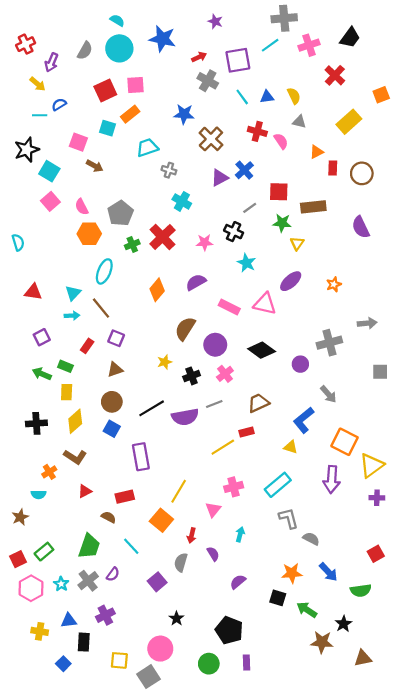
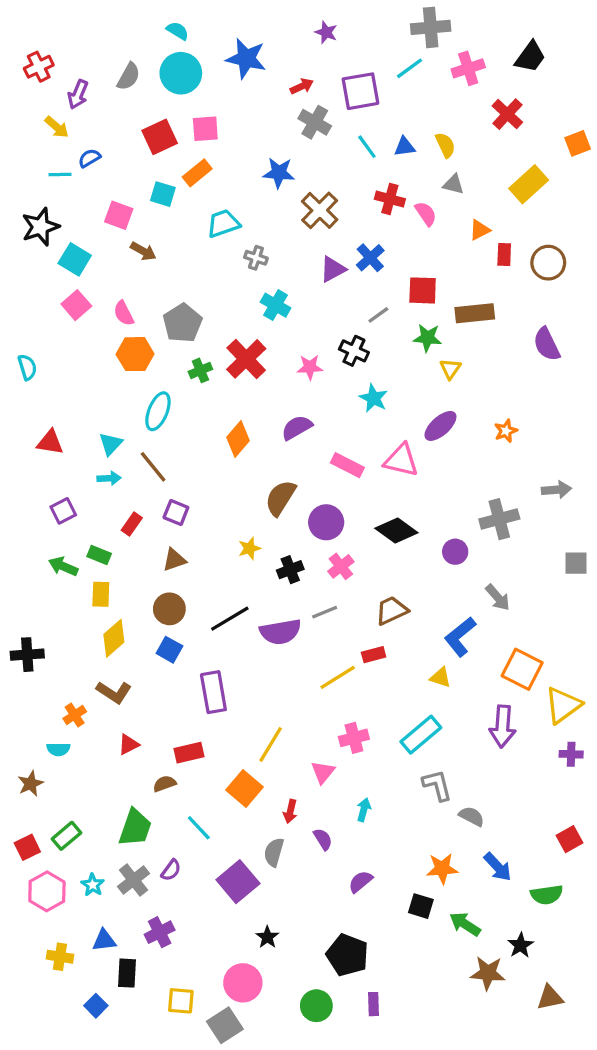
black cross: (36, 423) -> (27, 655), moved
brown semicircle: (109, 517) -> (164, 784), turned -48
purple square: (157, 582) -> (238, 882), size x1.4

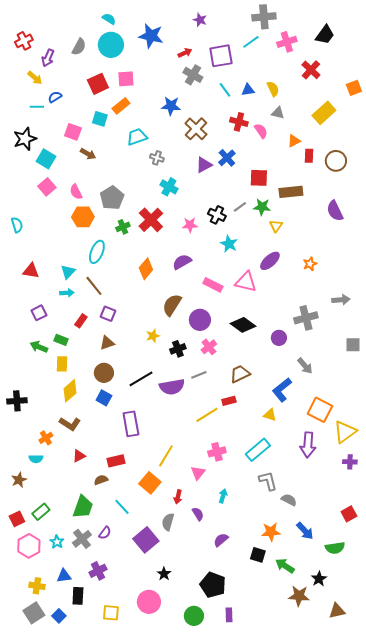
gray line: (378, 315) -> (240, 207), moved
gray square: (225, 1025) -> (34, 613), moved

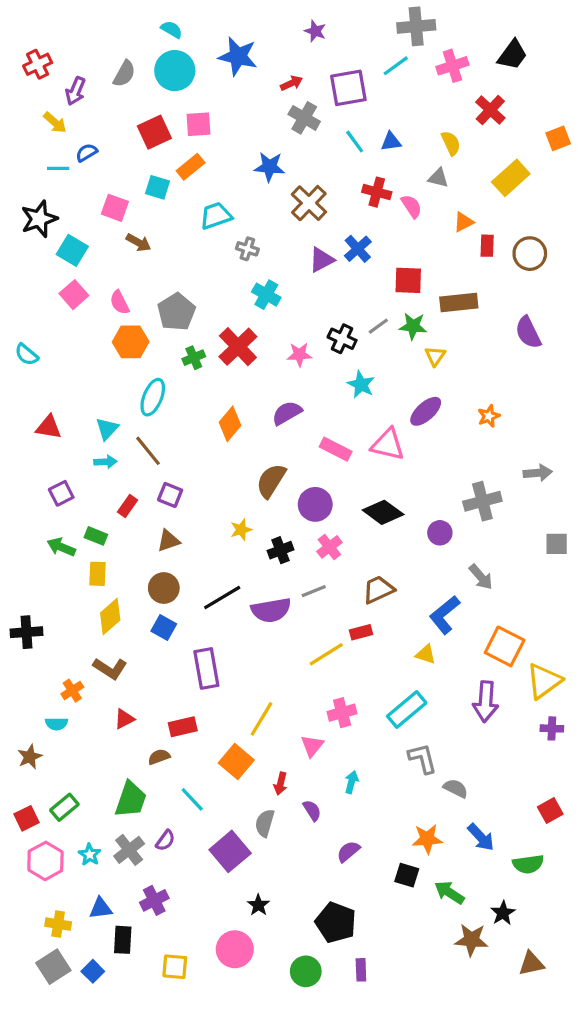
yellow semicircle: (273, 89) -> (451, 143), moved
cyan semicircle: (17, 225) -> (27, 355), turned 147

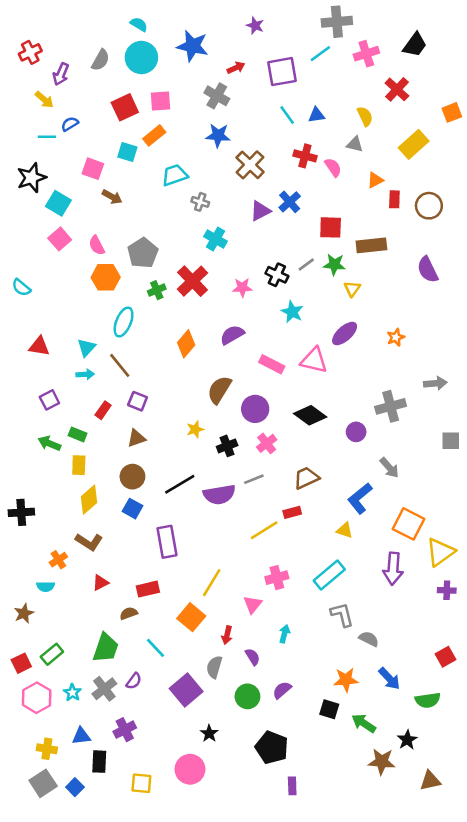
gray cross: (304, 118) -> (217, 96), moved
green circle: (306, 971) -> (247, 696), moved

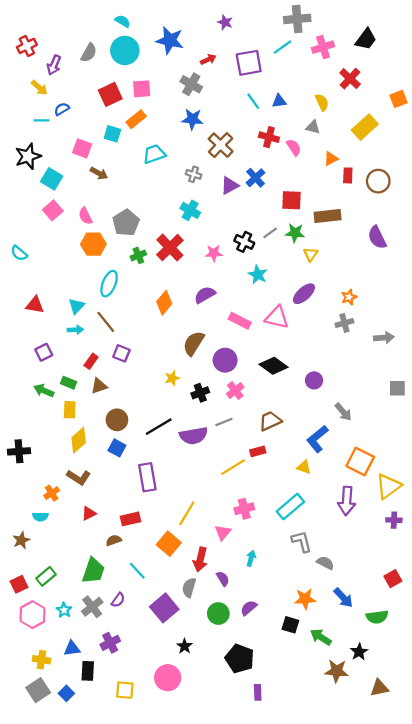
gray cross: (200, 202) -> (194, 174), moved
gray cross: (391, 406) -> (344, 323), moved, size x0.7
brown triangle: (136, 438) -> (99, 386), moved
red arrow: (227, 635) -> (200, 559), size x1.5

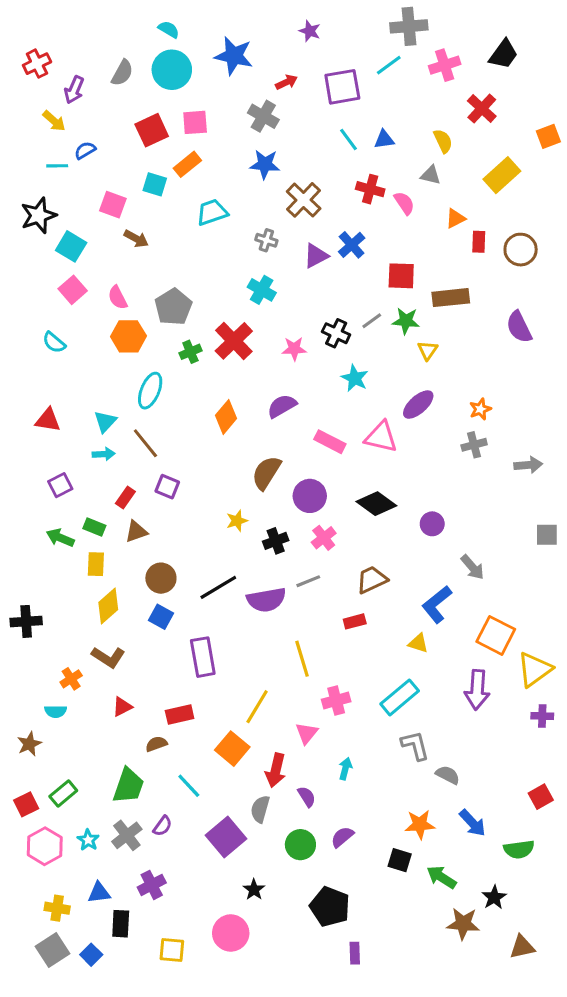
cyan semicircle: (19, 253) -> (54, 343), moved
yellow line: (233, 467) -> (302, 659), moved, turned -75

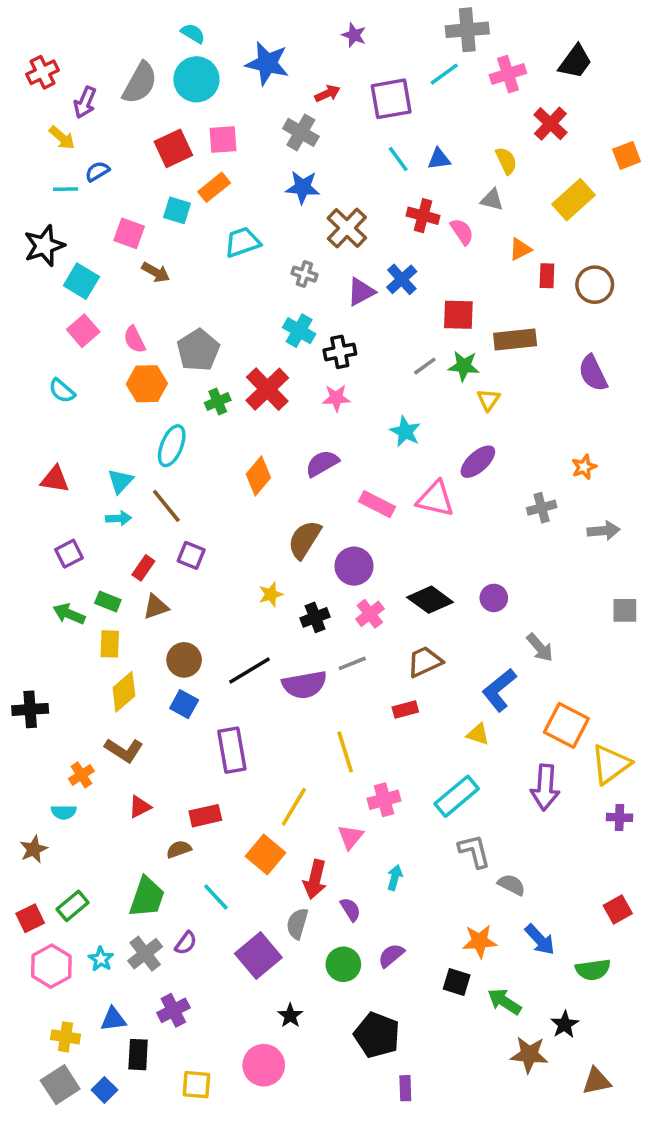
gray semicircle: (122, 73) -> (140, 83), size x1.4
black cross: (336, 333) -> (340, 352), moved, turned -36
orange star: (480, 409) -> (584, 467), moved
black diamond: (376, 504) -> (430, 600), moved

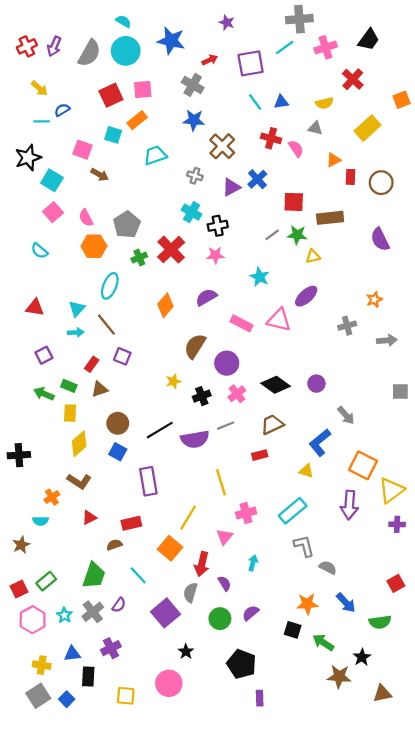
purple arrow: (85, 102) -> (54, 46), moved
yellow semicircle: (506, 161) -> (324, 103), turned 102
yellow triangle: (488, 400) -> (313, 256), turned 42

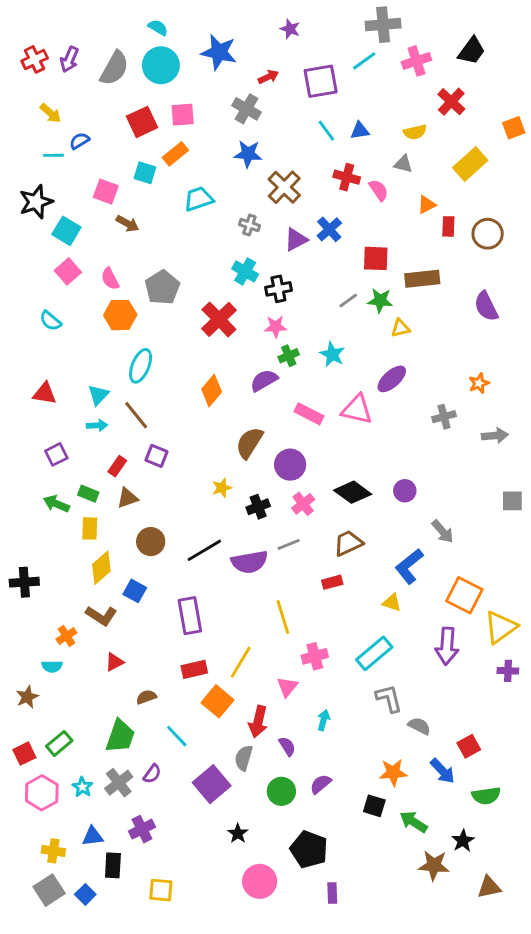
green cross: (139, 258) -> (289, 356), moved
blue square: (118, 452) -> (135, 591), moved
red rectangle: (131, 523) -> (194, 669), moved
red square: (396, 583) -> (469, 746), moved
pink circle: (169, 683) -> (260, 881), moved

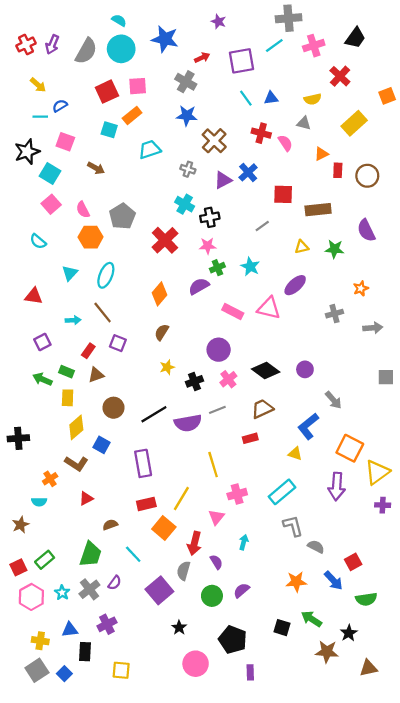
pink square: (106, 192) -> (65, 142), moved
green star: (380, 301) -> (334, 249), moved
cyan triangle: (98, 395) -> (70, 273), moved
brown semicircle: (249, 443) -> (162, 332), moved, size x0.7
black square: (374, 806) -> (282, 628), moved

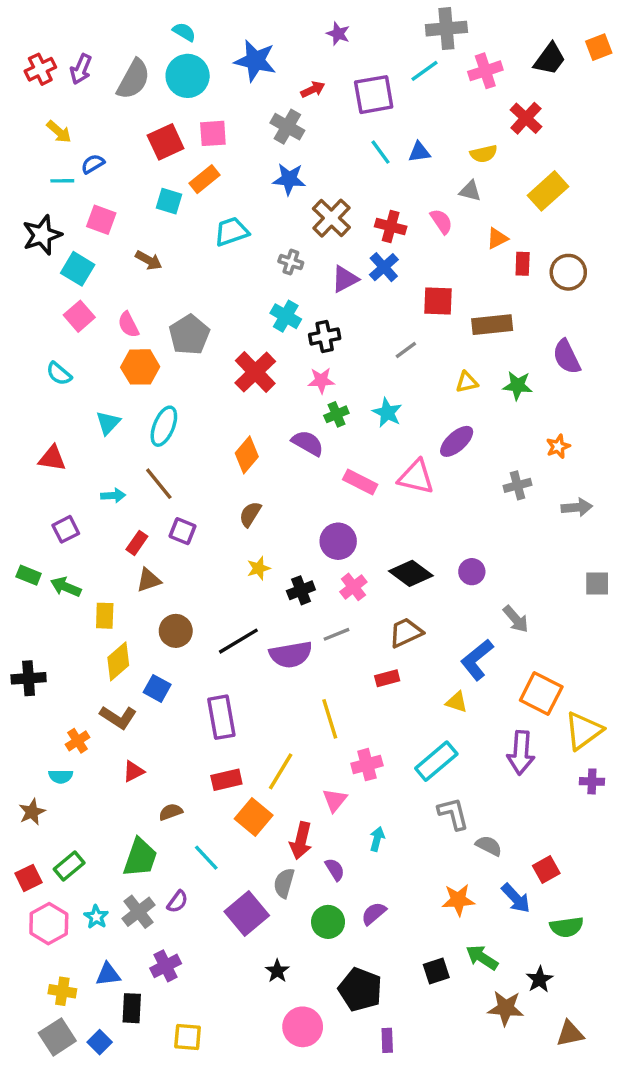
orange square: (387, 96) -> (599, 47), moved
red cross: (261, 133) -> (391, 226), moved
purple semicircle: (199, 286) -> (308, 443), turned 60
green rectangle: (66, 372) -> (29, 575), moved
black square: (282, 628) -> (436, 971), turned -35

